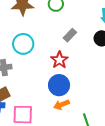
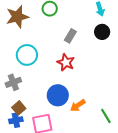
blue circle: (59, 85) -> (58, 95), moved

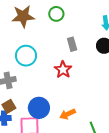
gray rectangle: (70, 36) -> (72, 44), turned -56
blue circle: (58, 95) -> (39, 108), moved

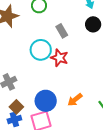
cyan circle: (26, 56) -> (41, 50), moved

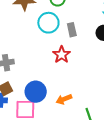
cyan circle: (41, 50) -> (48, 23), moved

